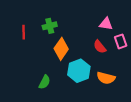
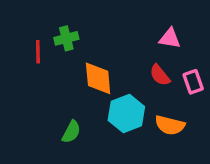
green cross: (50, 26) -> (66, 38), moved
pink rectangle: (121, 41) -> (193, 82), moved
orange diamond: (61, 49) -> (98, 78), turned -40

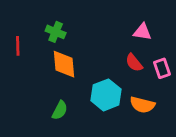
green cross: (66, 38) -> (56, 32), turned 36
red line: (38, 52) -> (18, 46), moved
orange diamond: (98, 78) -> (64, 64), moved

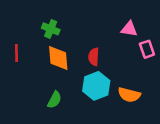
red line: (18, 46) -> (16, 53), moved
red semicircle: (134, 63) -> (94, 57), moved, turned 42
pink rectangle: (162, 68) -> (147, 49), moved

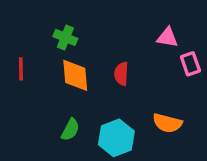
cyan hexagon: (96, 86) -> (116, 138), moved

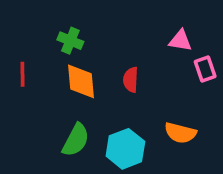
green semicircle: (70, 130) -> (76, 140), size x1.4

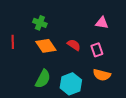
pink rectangle: (205, 69) -> (97, 50), moved
red semicircle: (131, 80) -> (74, 45), turned 120
orange diamond: (81, 81) -> (46, 46), turned -30

